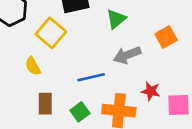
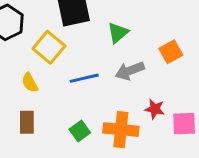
blue line: (91, 77) -> (84, 78), moved
brown rectangle: (45, 104) -> (27, 122), moved

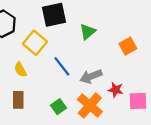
gray arrow: (130, 71) -> (91, 76), moved
blue line: (84, 78) -> (62, 66), turned 65
orange cross: (121, 130) -> (90, 105), turned 35

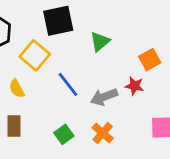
red star: (116, 90) -> (134, 86), moved
orange cross: (90, 105) -> (103, 133), size x0.7

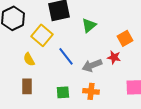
orange cross: (103, 133) -> (91, 91), turned -35
green square: (64, 134) -> (63, 92), turned 32

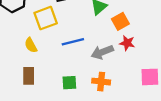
yellow square: (42, 35) -> (46, 18), turned 30
orange square: (125, 38) -> (120, 21), moved
blue line: (66, 56) -> (73, 42), turned -66

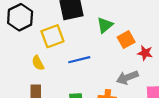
red star: (127, 43) -> (145, 53), moved
gray arrow: (102, 52) -> (127, 78), moved

